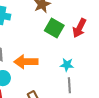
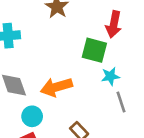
green square: (54, 28) -> (94, 50), moved

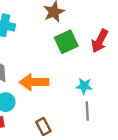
green square: (94, 50) -> (66, 42), moved, turned 35

